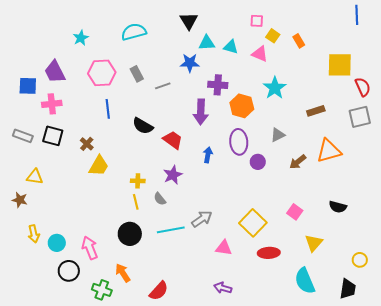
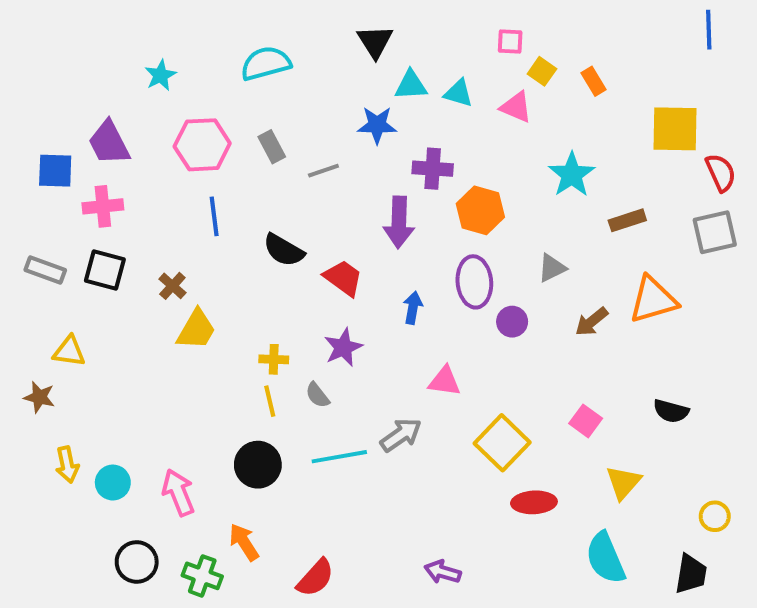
cyan star: (275, 88) -> (572, 175), moved
pink triangle: (224, 248) -> (445, 381), moved
black circle: (69, 271) -> (137, 562), moved

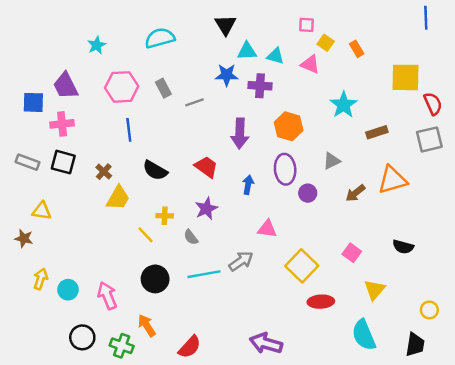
purple cross: (433, 169) -> (260, 86), moved
black semicircle: (284, 250) -> (155, 170), moved
yellow line: (270, 401) -> (146, 235), moved, turned -30
yellow arrow: (67, 465) -> (41, 279), turned -150
purple arrow: (443, 572) -> (266, 343), size x1.5

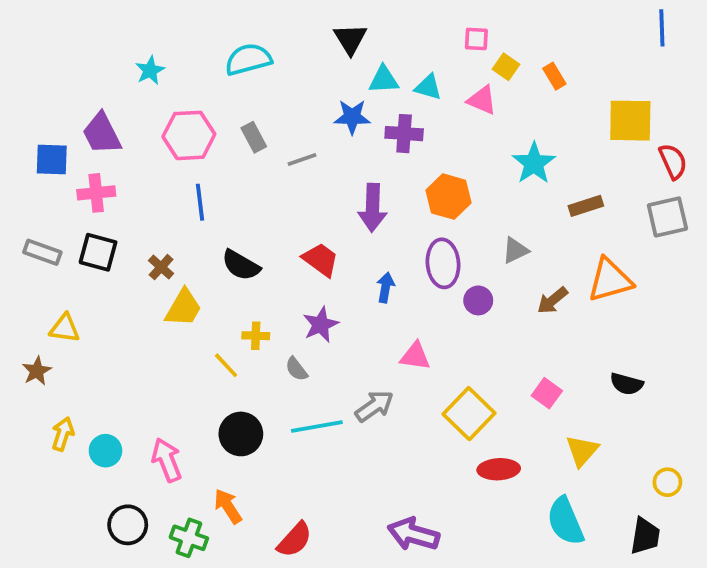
brown star: (24, 238) -> (37, 371), turned 30

